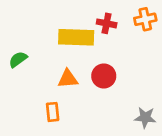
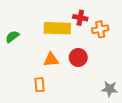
orange cross: (145, 19) -> (100, 29), moved
green semicircle: (18, 59) -> (12, 37), moved

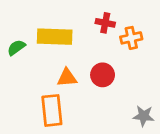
yellow rectangle: (57, 28) -> (55, 37), moved
orange rectangle: (40, 85) -> (52, 110), size x1.6

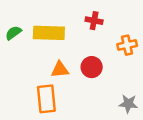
orange cross: (131, 38) -> (127, 45), moved
green semicircle: (16, 48) -> (13, 33), moved

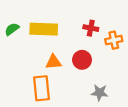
red cross: (94, 21) -> (91, 28), moved
gray star: (128, 104) -> (100, 93), moved

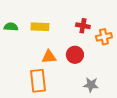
green semicircle: (12, 29) -> (11, 27), turned 40
yellow rectangle: (44, 29) -> (40, 27), size x0.7

